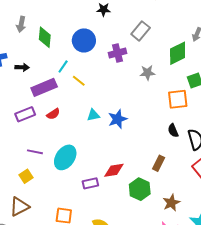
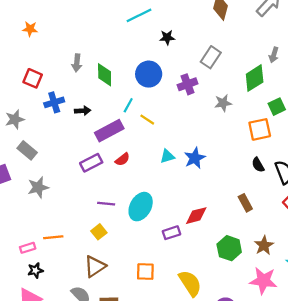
brown rectangle: (159, 163) -> (245, 203), turned -49
green hexagon: (140, 189) -> (229, 248), moved

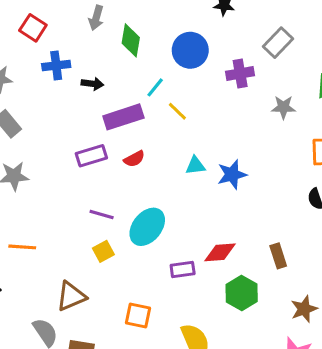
brown rectangle: (245, 203) -> (278, 256), moved
yellow square: (99, 232) -> (103, 251), moved
green hexagon: (229, 248) -> (242, 293), moved

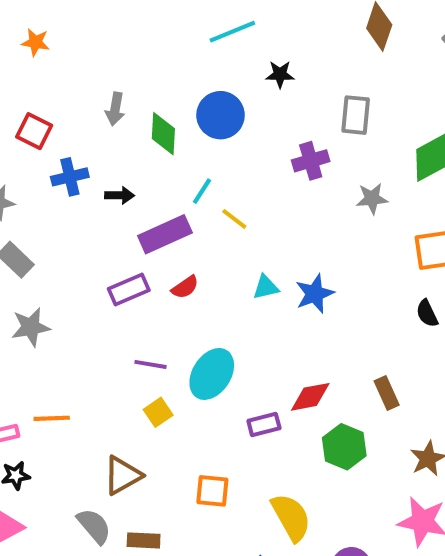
gray rectangle: (278, 43) -> (356, 115), turned -32
blue circle: (190, 50) -> (221, 115), moved

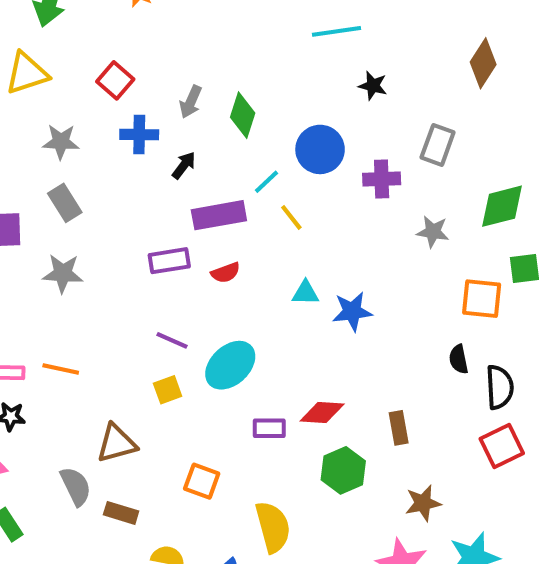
gray arrow: (115, 109) -> (191, 102), moved
blue circle: (221, 115) -> (320, 149), moved
black arrow: (120, 195) -> (184, 165), turned -68

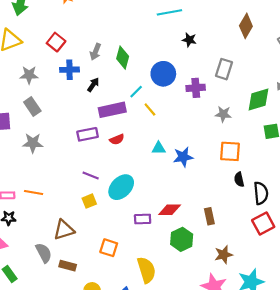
orange square: (482, 299) -> (230, 151), moved

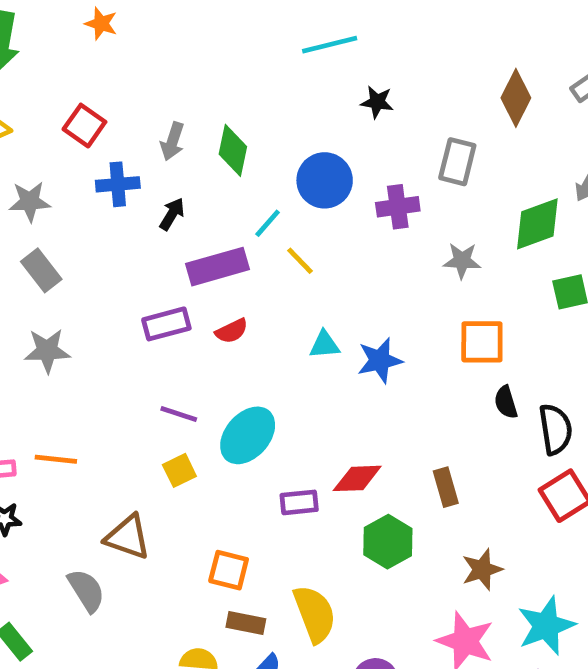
brown diamond: (246, 26) -> (516, 98), moved
brown triangle: (64, 230) -> (128, 537), turned 40
brown rectangle: (68, 266) -> (246, 623), moved

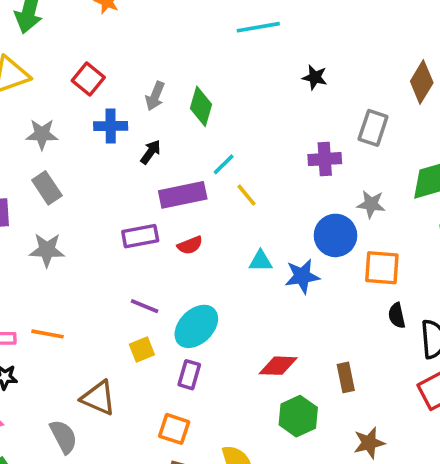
cyan line: (330, 45) -> (258, 27), moved
blue circle: (325, 180) -> (335, 235), moved
purple rectangle: (299, 502) -> (189, 375), moved, turned -72

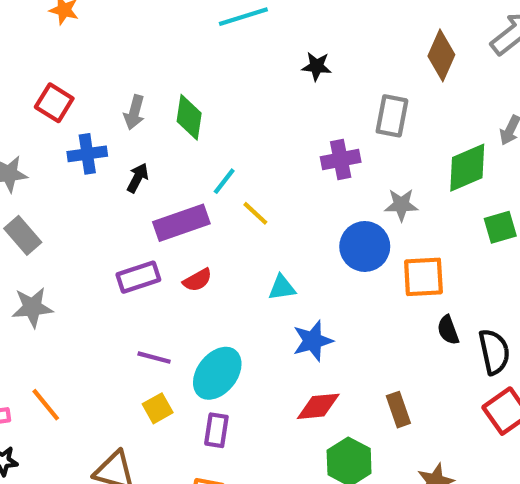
blue star: (302, 276) -> (313, 341), moved
orange line: (47, 334) -> (46, 405), turned 48

